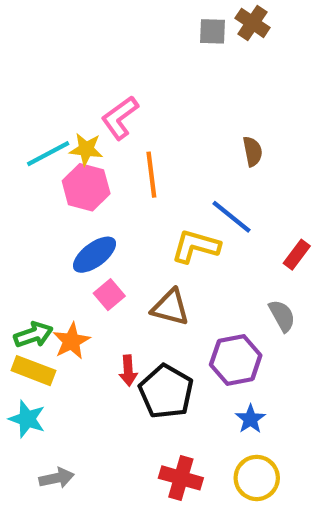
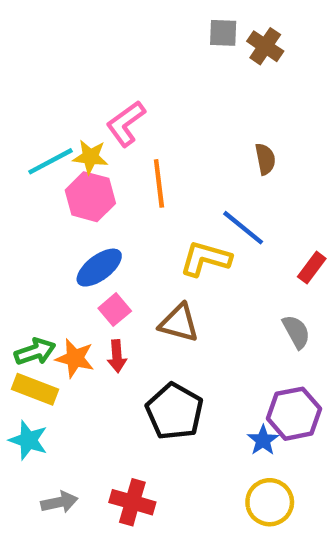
brown cross: (253, 23) -> (265, 46), moved
orange star: (71, 341) -> (75, 358), turned -30
purple hexagon: (236, 360) -> (294, 414), moved
red arrow: (128, 371) -> (117, 356), moved
red cross: (181, 478) -> (132, 502), moved

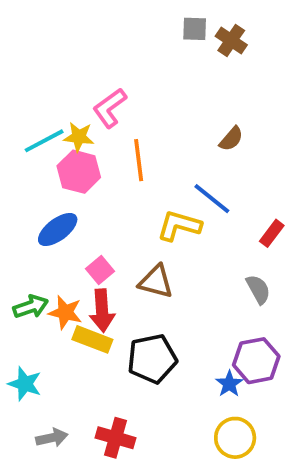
brown semicircle: (265, 159) -> (231, 139), turned 52
blue ellipse: (99, 268) -> (58, 230), moved
red arrow: (117, 356) -> (102, 311), size x1.5
yellow rectangle: (35, 389) -> (92, 339), moved
black pentagon: (174, 411) -> (152, 359), turned 30

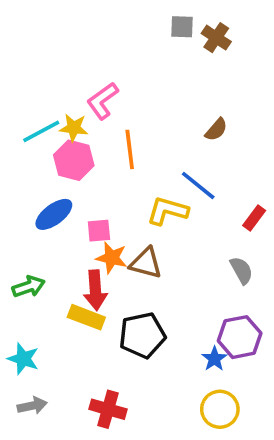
pink square: (100, 270) -> (99, 231), moved, turned 35
orange star: (65, 312) -> (112, 258), moved
gray arrow: (52, 438) -> (32, 406), moved

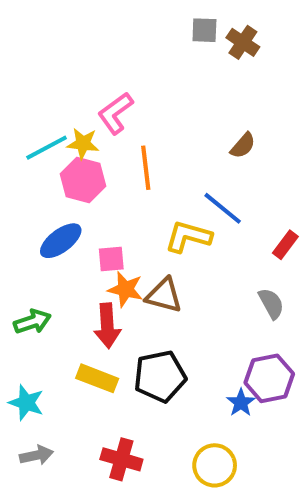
yellow rectangle: (86, 317) -> (97, 378), moved
yellow circle: (220, 409) -> (215, 465), moved

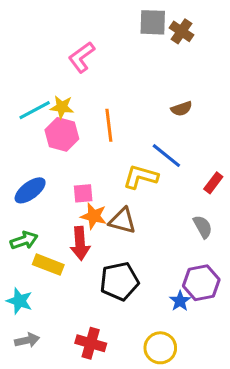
gray square: (204, 30) -> (153, 22), size x1.4
pink L-shape: (115, 113) -> (82, 57), moved
brown semicircle: (243, 146) -> (181, 109), turned 30
blue ellipse: (61, 241) -> (30, 190), moved
yellow rectangle: (97, 378) -> (48, 265), moved

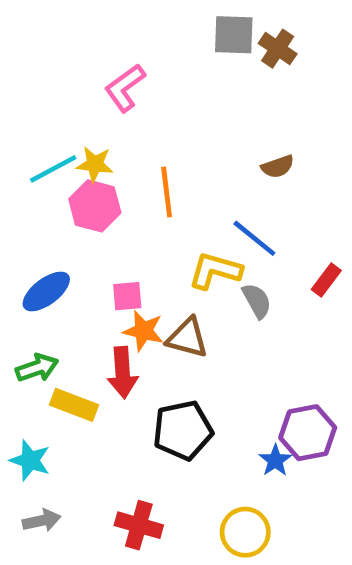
gray semicircle: (203, 227) -> (257, 301), moved

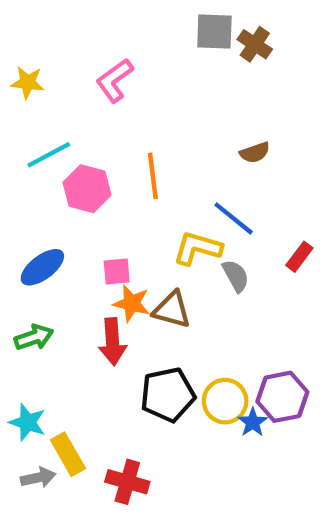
yellow star: (95, 164) -> (28, 82), moved
yellow rectangle: (74, 405) -> (68, 454), moved, turned 39
yellow circle: (245, 532) -> (225, 401), moved

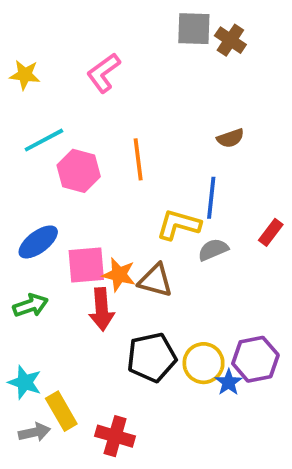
blue line: (234, 218) -> (211, 198), turned 57
pink square: (117, 272) -> (86, 265), moved, size x1.5
gray semicircle: (236, 276) -> (213, 250), turned -84

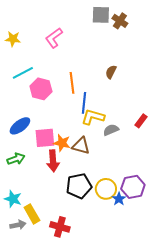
brown semicircle: (230, 138) -> (111, 72), moved, turned 136
blue line: (211, 198) -> (84, 103), moved

